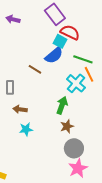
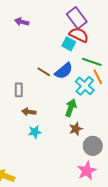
purple rectangle: (55, 14) -> (77, 18), moved
blue semicircle: (54, 55) -> (64, 71), moved
gray circle: (74, 148) -> (93, 146), moved

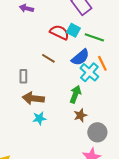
red semicircle: (79, 35) -> (59, 32), moved
green line: (92, 62) -> (94, 37), moved
blue semicircle: (64, 71) -> (80, 57), moved
brown arrow: (29, 112) -> (33, 98), size x1.5

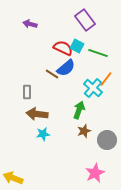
blue semicircle: (80, 57) -> (66, 68), moved
orange line: (102, 63) -> (106, 79), turned 63
gray circle: (97, 132) -> (107, 140), moved

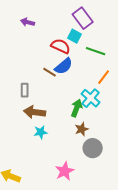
cyan square: (77, 46) -> (75, 36), moved
cyan cross: (93, 88) -> (91, 98), moved
gray circle: (107, 140) -> (93, 148), moved
pink star: (95, 173) -> (65, 171), moved

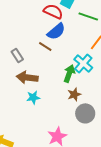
brown line: (50, 72) -> (45, 46), moved
gray rectangle: (25, 90) -> (17, 55), turned -32

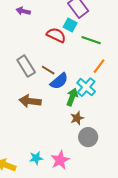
blue semicircle: (56, 31) -> (59, 81), moved
gray rectangle: (17, 55) -> (26, 66), moved, size x1.5
cyan star: (33, 97) -> (36, 158), moved

